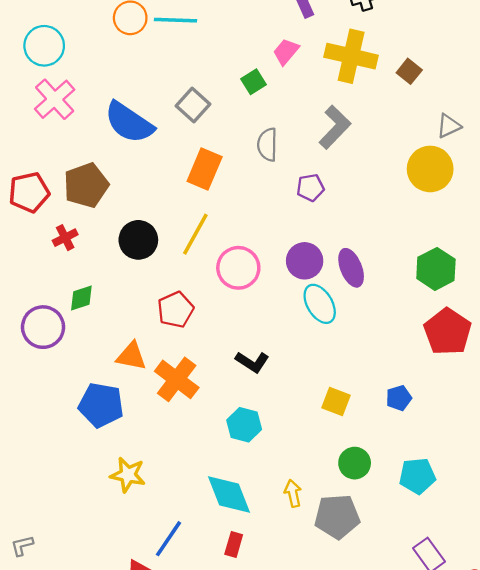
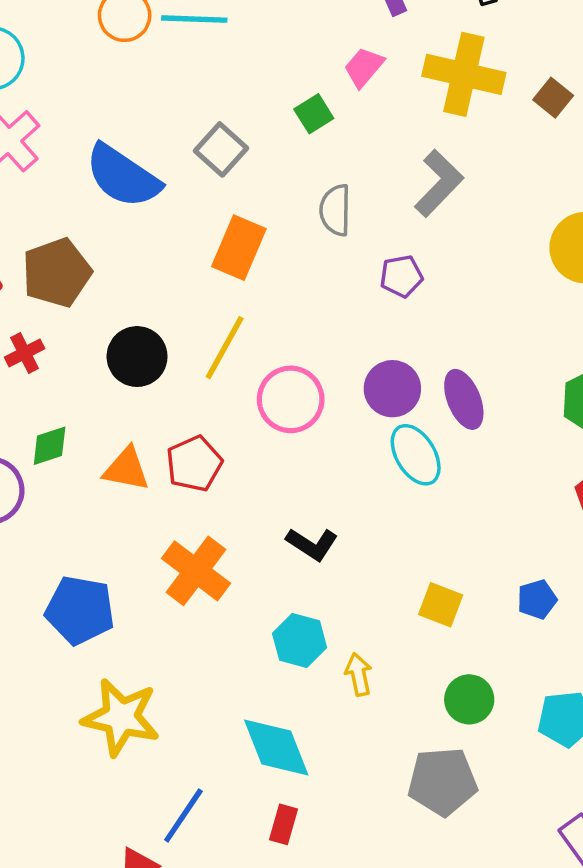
orange triangle: (131, 356) -> (126, 469), moved
yellow star: (128, 475) -> (121, 717), size x1.4
yellow arrow: (293, 493) -> (358, 674), moved

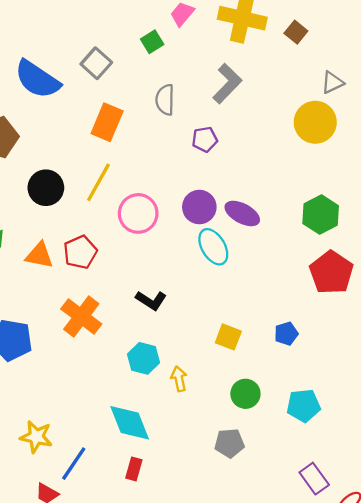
purple ellipse: (464, 399) -> (242, 213), turned -40
yellow star: (121, 717) -> (36, 437), moved, size x0.7
gray pentagon: (442, 782) -> (229, 443), size x0.7

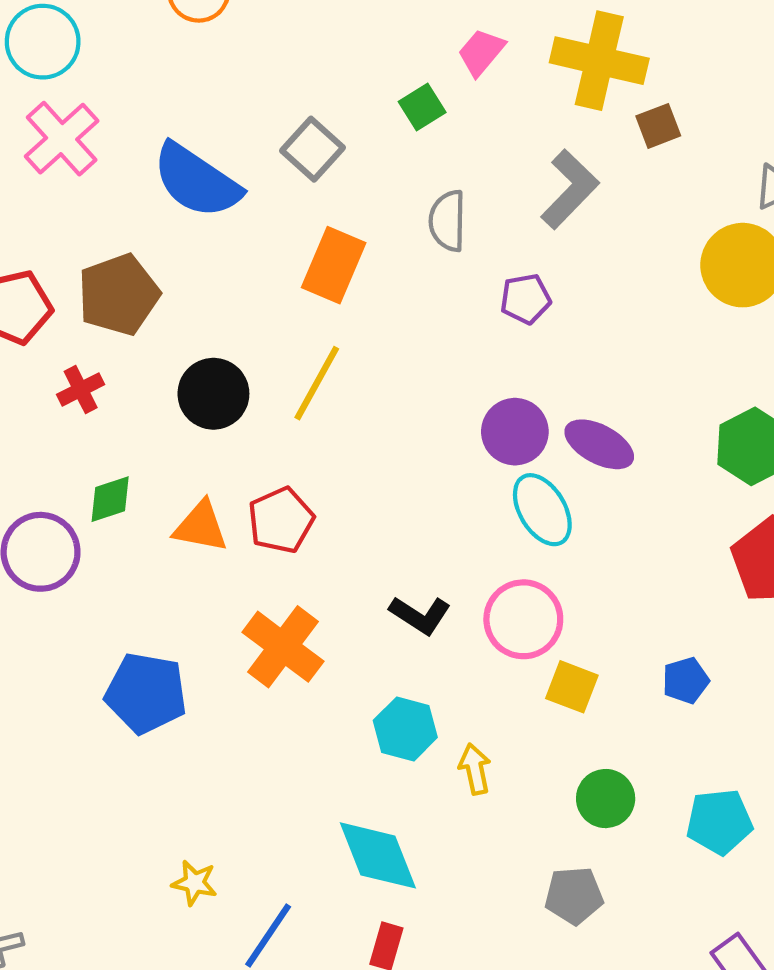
brown square: (296, 32) -> (658, 126), moved, turned 30
pink circle: (138, 213) -> (523, 619), moved
yellow star: (36, 437) -> (194, 883), size x0.7

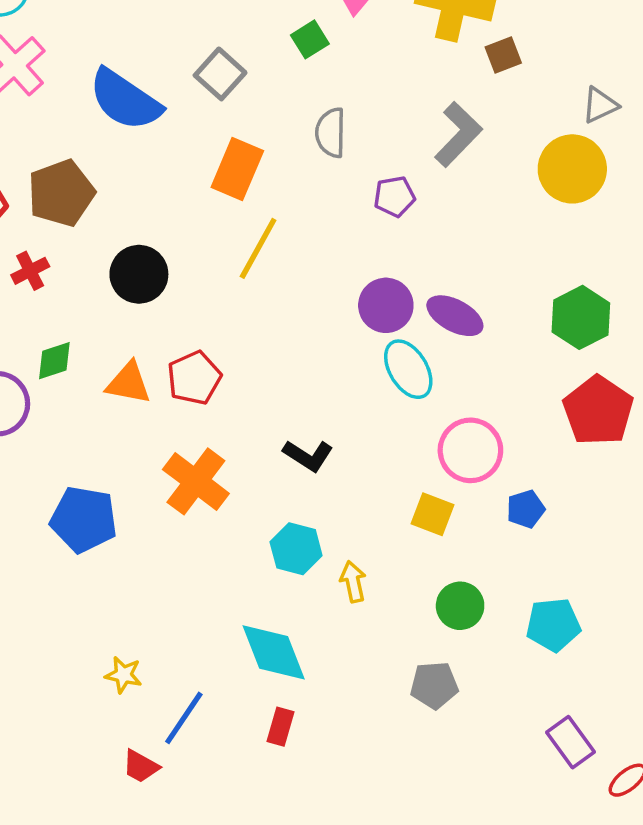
gray L-shape: (570, 189) -> (458, 134), moved
yellow line: (317, 383) -> (258, 248), moved
pink circle: (523, 619) -> (470, 450), moved

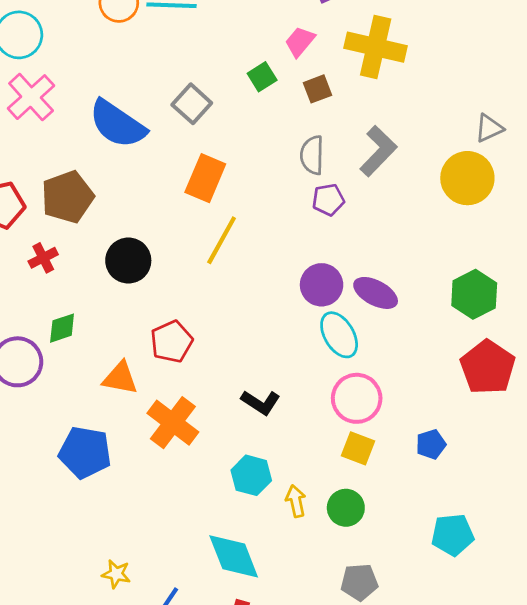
brown square: (503, 55) -> (317, 89), moved
gray semicircle: (331, 133) -> (312, 155), moved
orange triangle: (129, 383) -> (120, 378), moved
pink circle: (470, 450) -> (357, 398), moved
green circle: (460, 606) -> (346, 508), moved

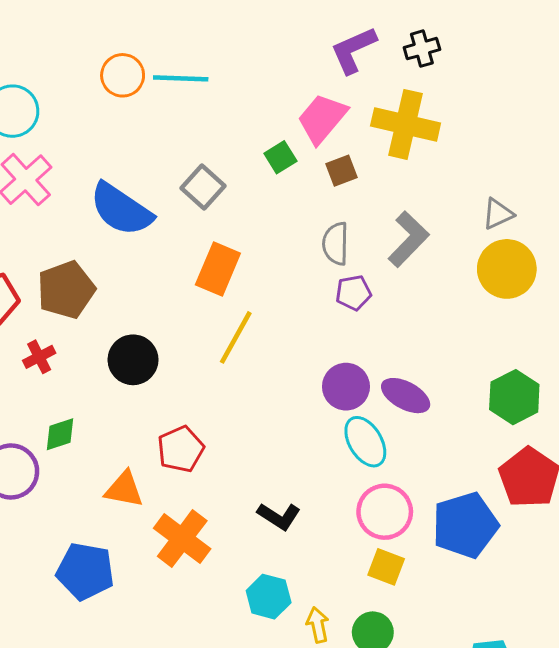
pink trapezoid: (300, 42) -> (322, 119), size x1.5
gray triangle: (489, 128) -> (498, 214), moved
blue pentagon: (431, 444) -> (465, 525), moved, size x2.0

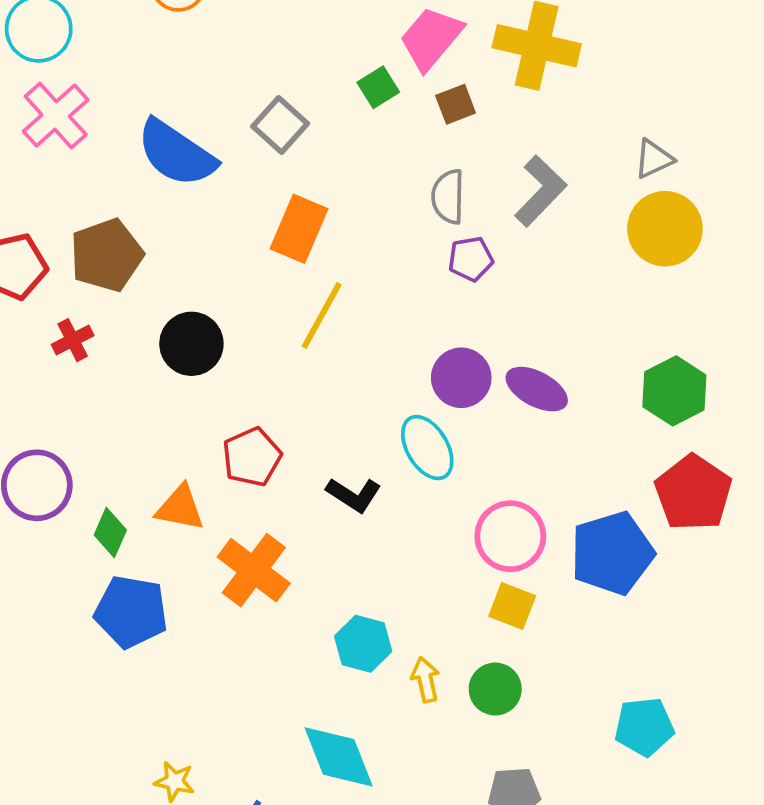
green diamond: (60, 434) -> (110, 532), moved, turned -48
cyan ellipse: (365, 442) -> (427, 448), moved
black L-shape: (279, 516) -> (354, 495), moved

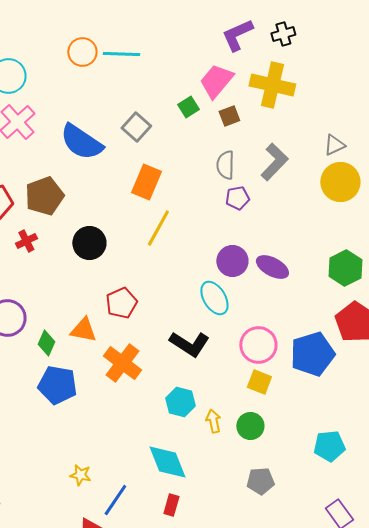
black L-shape: (354, 495) -> (189, 344), moved, size x1.4

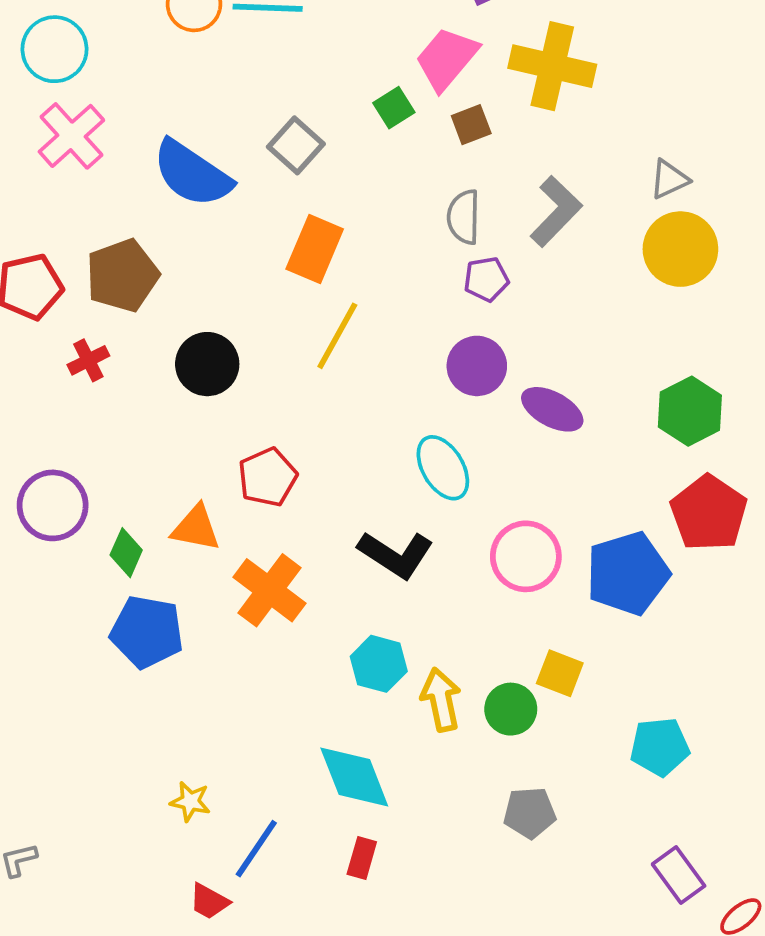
purple circle: (232, 261) -> (477, 366), moved
yellow square: (259, 382) -> (560, 673), moved
yellow arrow: (213, 421) -> (441, 700), size x1.4

